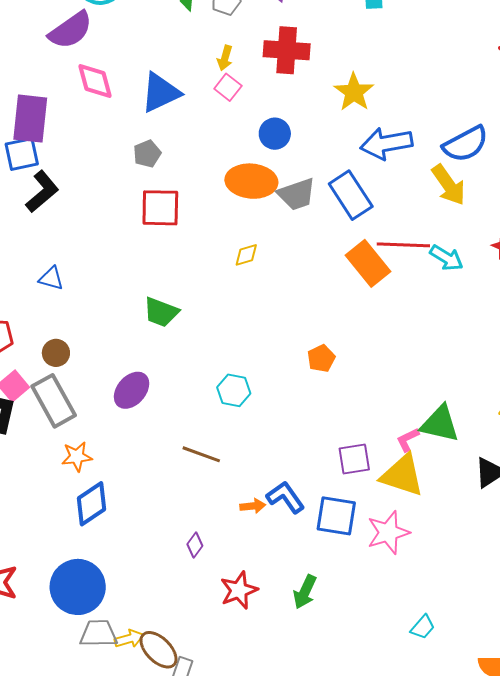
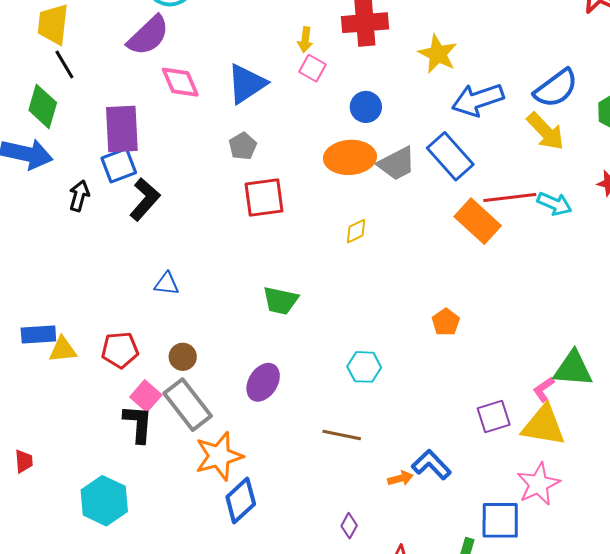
orange star: (77, 457) -> (219, 456), size x1.6
blue square: (336, 516) -> (500, 520), moved

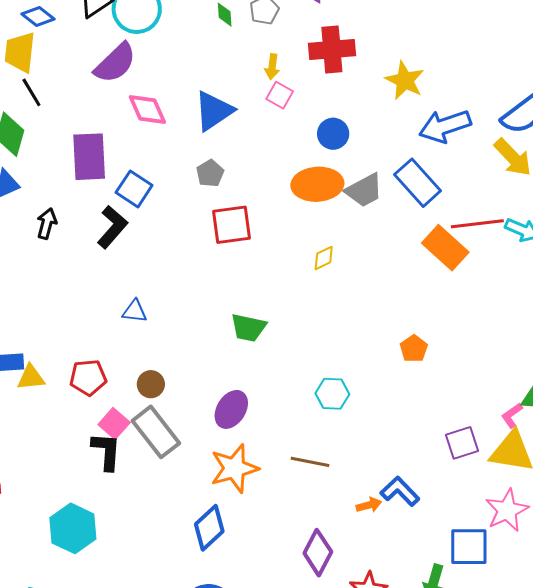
blue square: (119, 165) -> (134, 189), moved, turned -36
orange star: (219, 456) -> (234, 468), moved
purple diamond: (349, 526) -> (318, 553), size x1.8

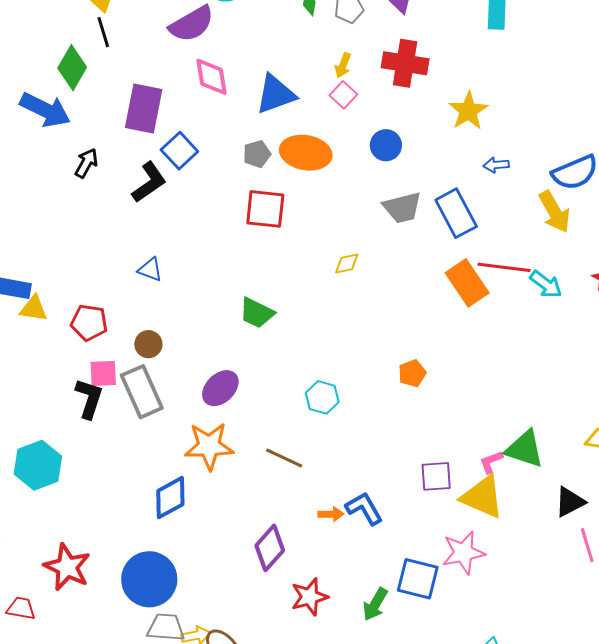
blue arrow: (445, 126) -> (496, 165), size x0.5
orange ellipse: (317, 184) -> (306, 153), moved
pink square: (114, 423) -> (103, 373), turned 32

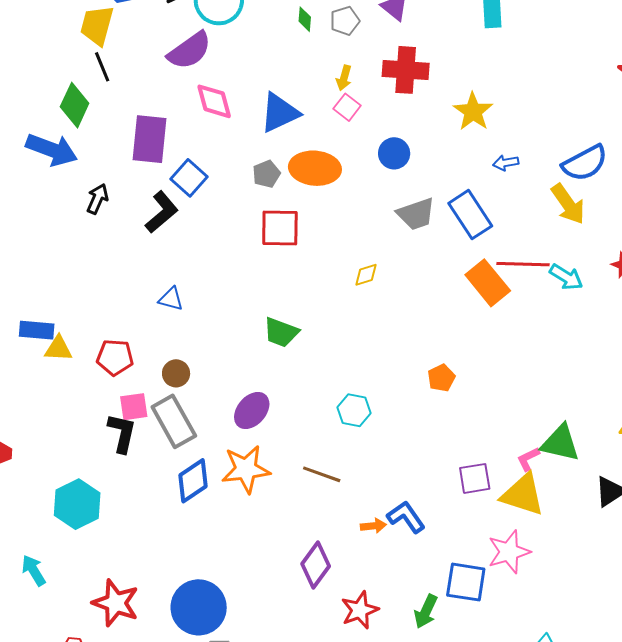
blue diamond: (170, 498) -> (193, 481), moved

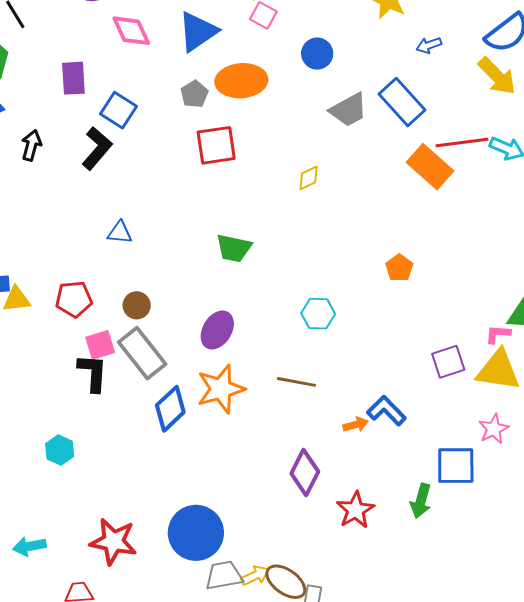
purple rectangle: (149, 139) -> (73, 78), size x0.7
pink L-shape: (528, 459) -> (498, 334), turned 40
cyan hexagon: (77, 504) -> (60, 450), size x0.6
pink star: (509, 552) -> (494, 429), size x0.7
cyan arrow: (34, 570) -> (29, 546), moved, turned -60

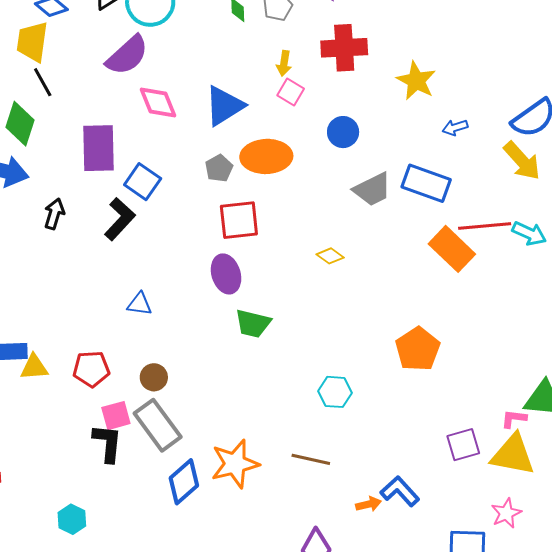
purple rectangle: (73, 78) -> (99, 148), size x1.4
blue rectangle: (402, 102) -> (426, 183), turned -30
yellow diamond: (309, 178) -> (330, 256), turned 60
orange pentagon: (399, 268) -> (418, 349), size x1.6
purple ellipse: (217, 330) -> (226, 274), moved, turned -51

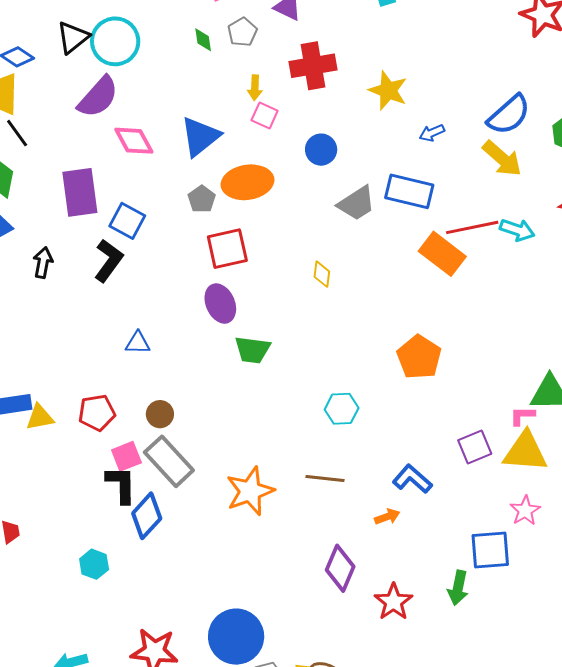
yellow diamond: (330, 256) -> (322, 274), turned 68
blue diamond: (184, 482) -> (147, 516), moved
blue L-shape: (400, 491) -> (412, 479), moved

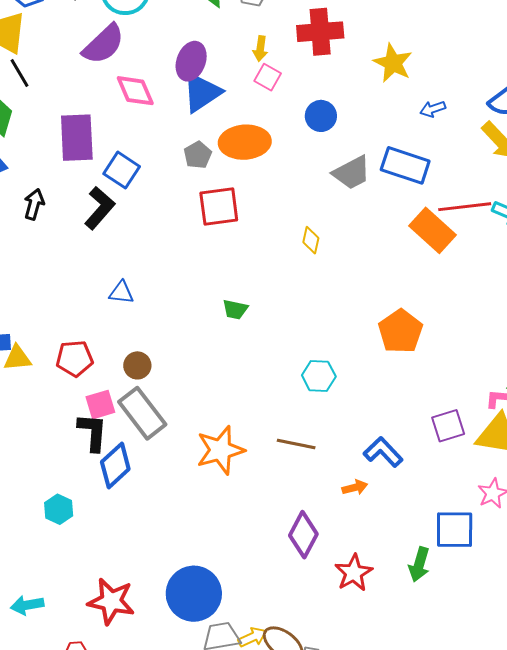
purple ellipse: (220, 304) -> (191, 61), moved, turned 39
green trapezoid: (252, 350) -> (235, 309), size x0.7

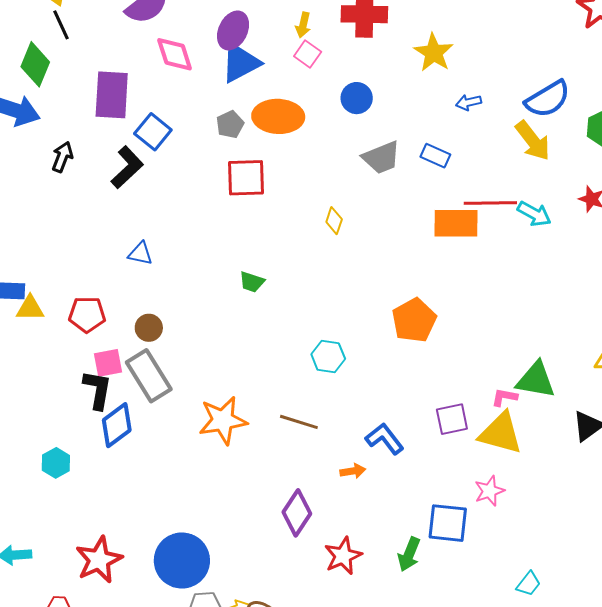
blue rectangle: (405, 165) -> (435, 156), size x0.6
orange rectangle: (432, 230) -> (456, 223), turned -48
red star: (111, 601) -> (99, 560), turned 30

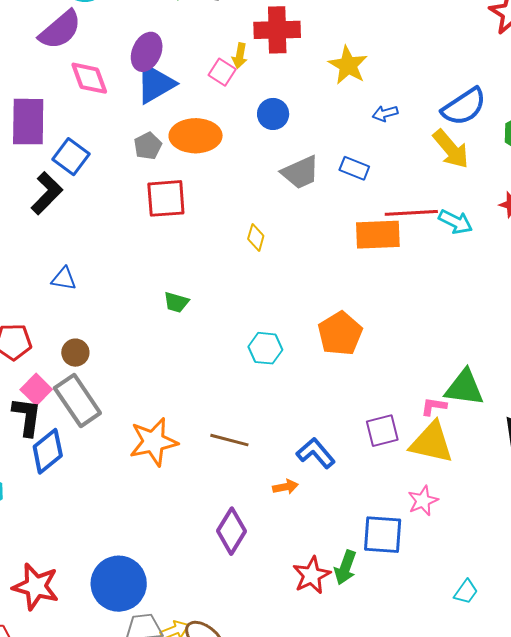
yellow arrow: (303, 25) -> (240, 56), moved
cyan hexagon: (328, 357) -> (265, 348), moved
pink square: (108, 363) -> (36, 389), turned -32
red star: (343, 556) -> (312, 575), moved
red star: (99, 560) -> (36, 586), turned -30

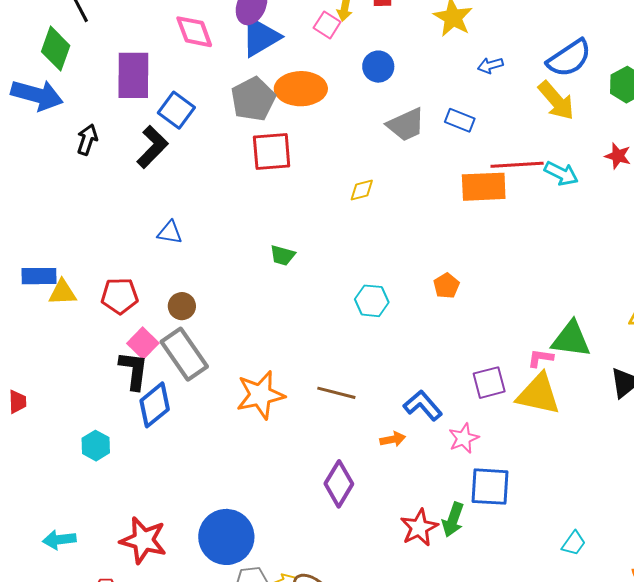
gray pentagon: (148, 146) -> (253, 99), size x1.6
yellow diamond: (256, 237) -> (362, 190), turned 60
orange pentagon: (340, 334) -> (446, 286), size x0.6
pink star: (423, 501) -> (464, 438), moved

